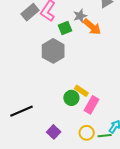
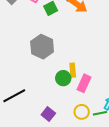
gray hexagon: (53, 51) -> (42, 47), moved
yellow rectangle: (81, 91) -> (73, 70), turned 56

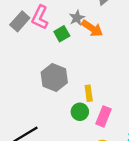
yellow rectangle: (73, 70) -> (89, 93), moved

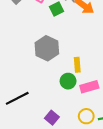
pink rectangle: (104, 116) -> (89, 87), turned 48

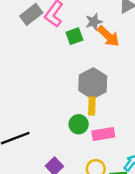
gray hexagon: (47, 48) -> (93, 83), moved

